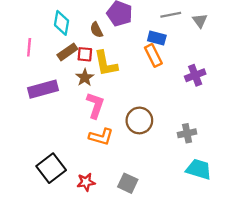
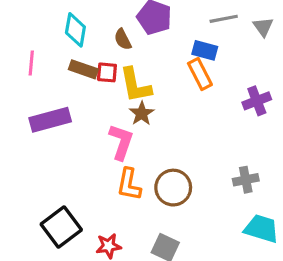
brown rectangle: (67, 52) -> (83, 69), turned 54
brown star: (85, 78) -> (142, 113), moved
brown circle: (139, 120) -> (173, 188), moved
orange L-shape: (101, 137) -> (129, 184), turned 85

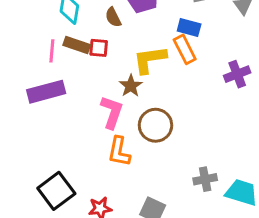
pink line: (31, 63) -> (52, 51), moved
yellow L-shape: (135, 85) -> (150, 60), moved, turned 93
gray cross: (246, 180) -> (205, 179), moved
brown circle: (173, 188) -> (155, 125), moved

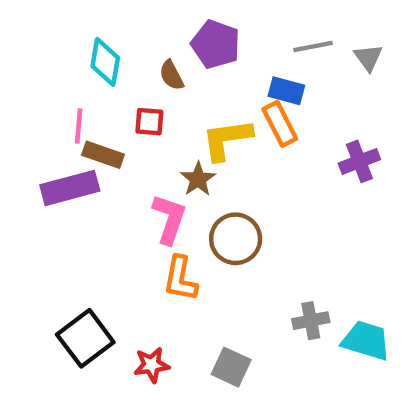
brown rectangle: (77, 45) -> (103, 155), moved

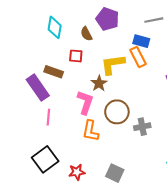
pink line: (79, 126) -> (48, 117), moved
purple rectangle: (70, 188) -> (38, 88), turned 70
gray cross: (311, 321) -> (142, 127), moved

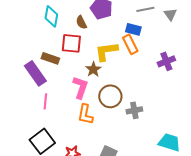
red square: (76, 56) -> (71, 43), size x1.5

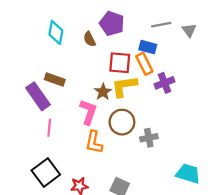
red square: (71, 43) -> (120, 63), moved
yellow L-shape: (106, 51) -> (124, 86), moved
purple cross: (166, 61) -> (165, 83), moved

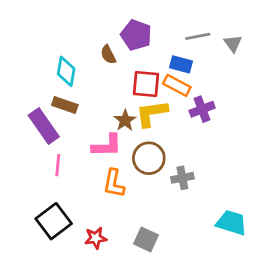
cyan diamond: (56, 32) -> (66, 71), moved
orange rectangle: (144, 64) -> (177, 85), turned -35
pink L-shape: (88, 112) -> (107, 146), turned 70

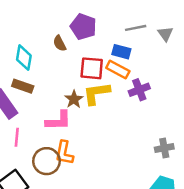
brown circle: (149, 158) -> (46, 161), moved
gray cross: (182, 178) -> (164, 148), moved

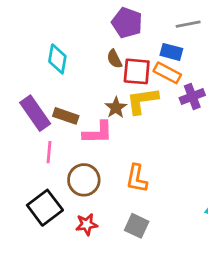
brown semicircle: (60, 43) -> (114, 59), moved
brown rectangle: (23, 86) -> (66, 116), moved
orange L-shape: (64, 153) -> (137, 179), moved

